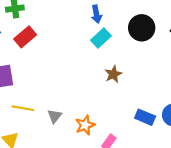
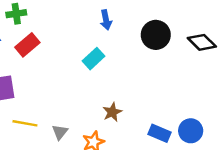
cyan rectangle: (101, 38) -> (93, 59), moved
brown star: (113, 74) -> (112, 112), moved

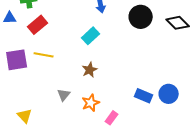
brown star: (112, 112) -> (90, 70), moved
yellow line: (25, 123) -> (44, 55), moved

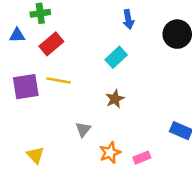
orange star: (91, 103) -> (110, 153), moved
pink rectangle: (112, 118) -> (142, 158), turned 32

